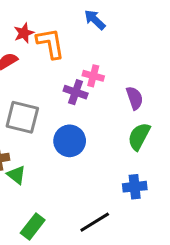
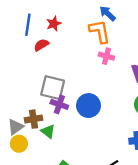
orange L-shape: (50, 43) -> (100, 31), moved
purple cross: (76, 92) -> (59, 104), moved

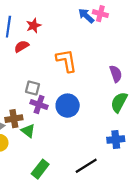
orange L-shape: (100, 31) -> (66, 61), moved
pink cross: (106, 56) -> (100, 14), moved
gray square: (53, 88) -> (33, 88), size x0.6

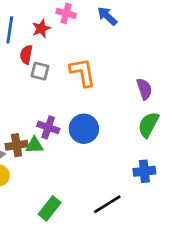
pink cross: (100, 14) -> (66, 13), moved
red semicircle: (22, 46) -> (26, 55), turned -48
gray square: (33, 88) -> (40, 71), moved
green triangle: (28, 131) -> (34, 145), moved, turned -40

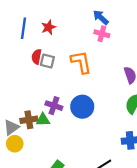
pink cross: (66, 13) -> (102, 34), moved
red semicircle: (26, 55) -> (37, 57), moved

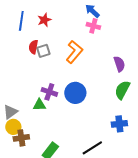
gray square: (47, 61) -> (43, 51), turned -32
orange L-shape: (81, 62) -> (74, 52), turned 50
brown cross: (29, 120) -> (21, 138), moved

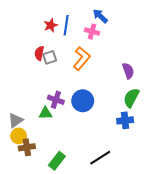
blue line: (21, 21) -> (66, 25), moved
pink cross: (93, 26) -> (92, 32), moved
blue cross: (119, 124) -> (125, 120), moved

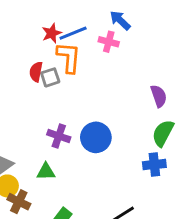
blue line: (66, 25) -> (73, 33), turned 60
orange L-shape: (82, 58) -> (69, 57), moved, turned -35
green triangle: (45, 113) -> (46, 172), moved
brown cross: (27, 147) -> (19, 202), turned 35

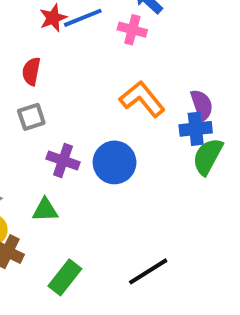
orange L-shape: (69, 57) -> (142, 99), moved, turned -44
gray square: (50, 77) -> (31, 117), moved
blue cross: (154, 165) -> (196, 129), moved

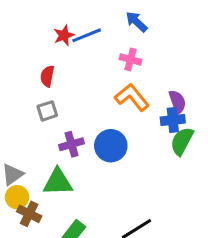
pink cross: (132, 30) -> (130, 60), moved
purple cross: (63, 160) -> (71, 144), turned -35
green triangle: (45, 210) -> (58, 182), size x1.5

